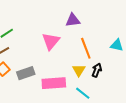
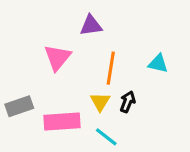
orange line: (86, 48) -> (111, 68), turned 30

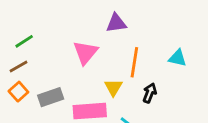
yellow triangle: (100, 102) -> (113, 87), moved

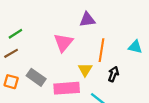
orange square: (18, 92) -> (11, 82), moved, turned -32
gray rectangle: (51, 97) -> (36, 77), turned 54

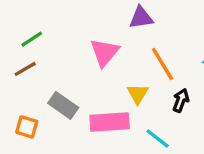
orange line: (101, 50) -> (163, 64), turned -40
orange square: (11, 82) -> (27, 127), moved

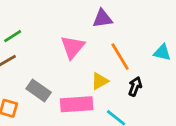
yellow triangle: (138, 94) -> (100, 81), turned 30

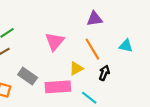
purple triangle: (102, 18) -> (95, 19), moved

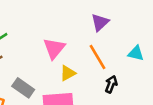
purple triangle: (95, 19) -> (100, 22), turned -35
yellow triangle: (76, 69) -> (68, 73), moved

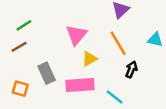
gray rectangle: (23, 88) -> (47, 73), turned 30

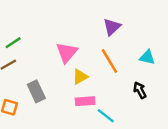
black arrow: (131, 70) -> (140, 90), moved, turned -49
pink rectangle: (80, 85) -> (85, 101), moved, size x0.7

